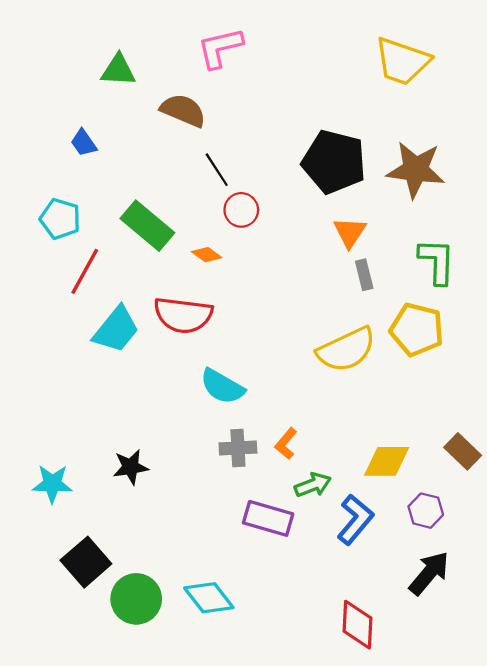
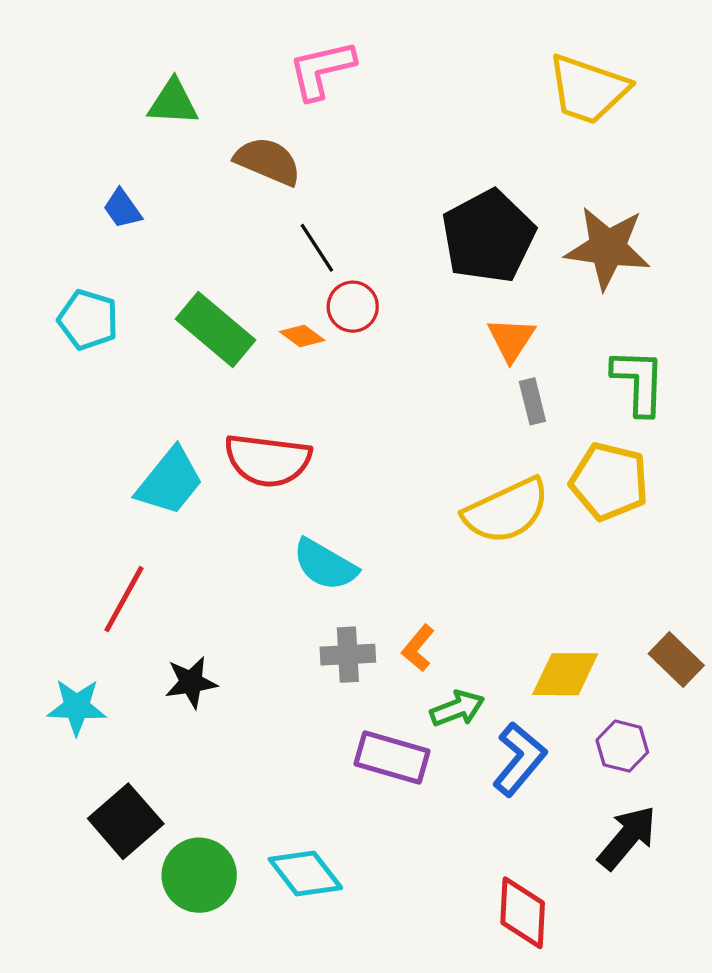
black pentagon: (334, 162) -> (488, 236), turned 30
orange diamond: (207, 255) -> (302, 336), moved
red line: (85, 271) -> (124, 599), moved

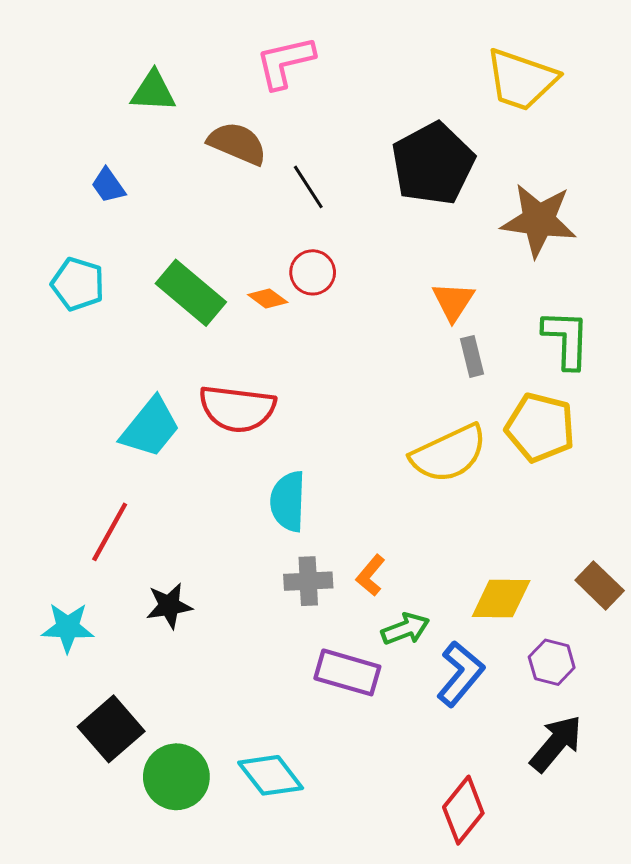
black pentagon: (488, 236) -> (433, 164), moved
black line: (317, 248) -> (308, 187), moved
cyan semicircle: (325, 565) -> (288, 501), turned 62
red diamond: (523, 913) -> (463, 810), turned 36

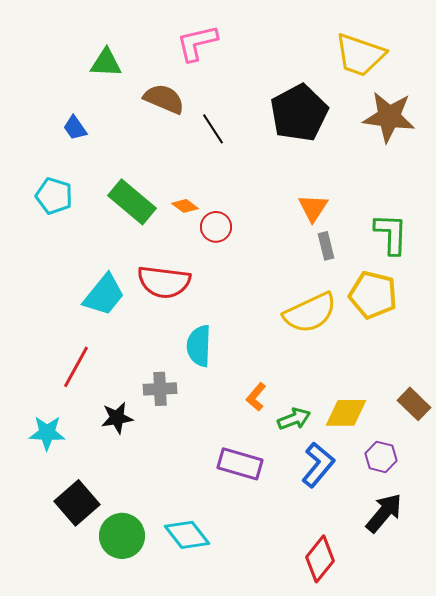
brown star: (539, 220) -> (389, 117), moved
red circle: (313, 272) -> (216, 227), moved
gray cross: (308, 581) -> (160, 389), moved
green arrow: (405, 629) -> (294, 419), moved

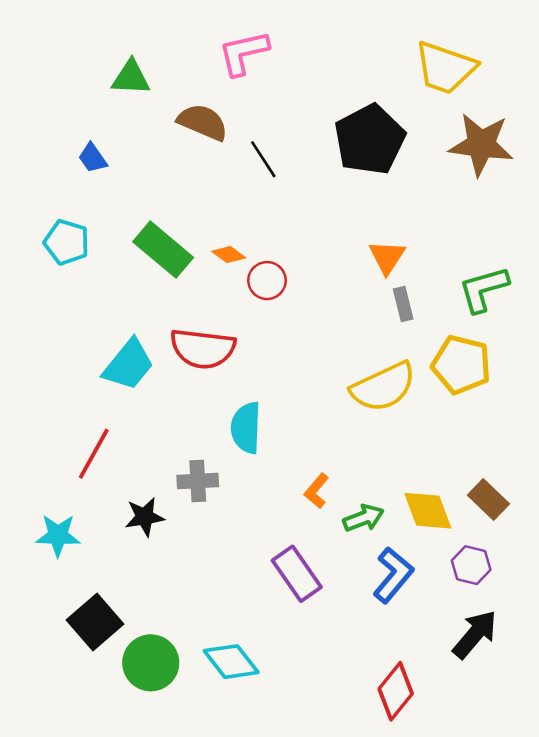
green L-shape: (391, 234) -> (484, 289), turned -108
brown rectangle: (414, 404) -> (488, 500), moved
yellow diamond: (346, 413) -> (428, 511), turned 69
purple rectangle: (240, 464) -> (297, 574), turned 39

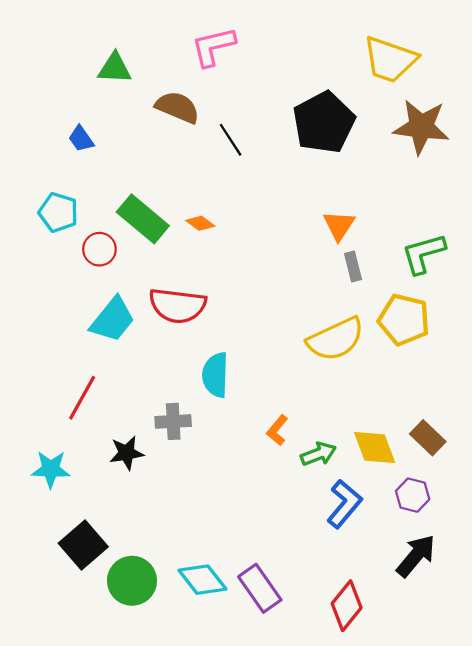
red circle: (267, 281) -> (99, 249), moved
purple rectangle: (297, 574) -> (260, 588), moved

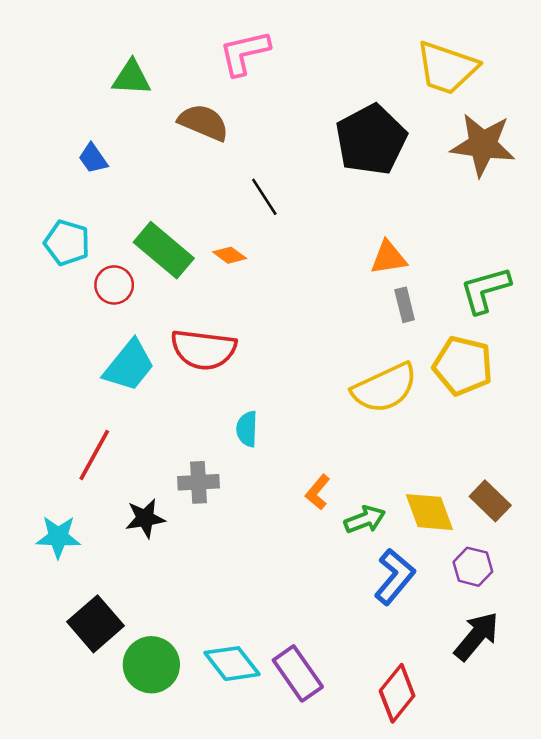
black line: (231, 140) -> (264, 197), moved
orange triangle: (339, 225) -> (388, 258), turned 48
cyan semicircle: (215, 375) -> (247, 429), size x0.7

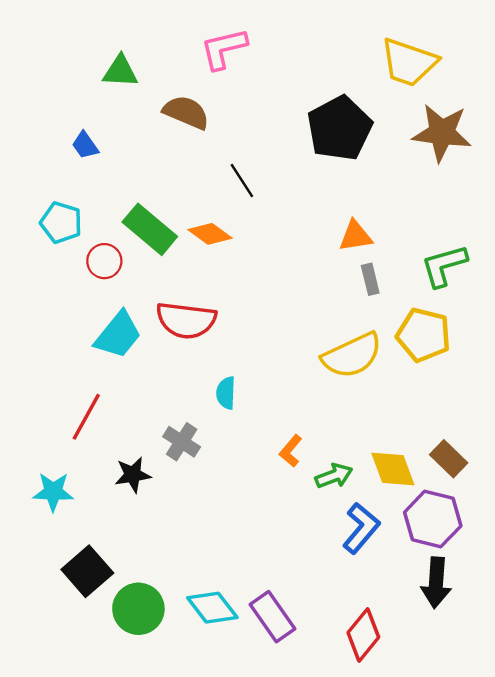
orange diamond: (230, 255) -> (210, 234), size x1.4
gray cross: (199, 482) -> (182, 442), turned 36
purple hexagon: (473, 567) -> (433, 519), size x1.6
black arrow: (477, 636) -> (436, 583), turned 144

